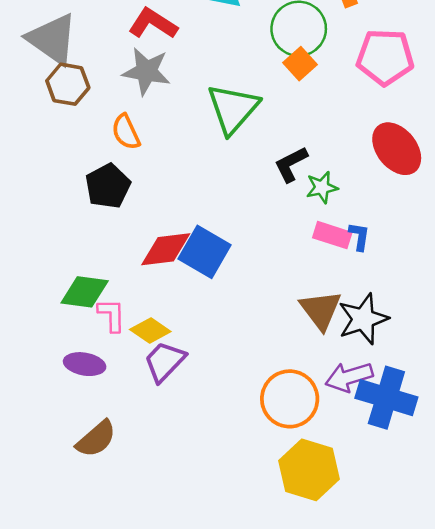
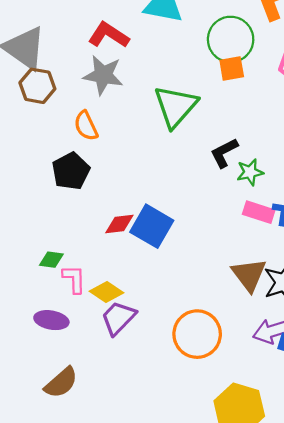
orange square: (300, 64) -> (232, 69), turned 32
red diamond: (166, 249) -> (119, 224), size x0.7
green diamond: (85, 292) -> (51, 260), size x0.6
orange circle: (290, 399) -> (197, 334), moved

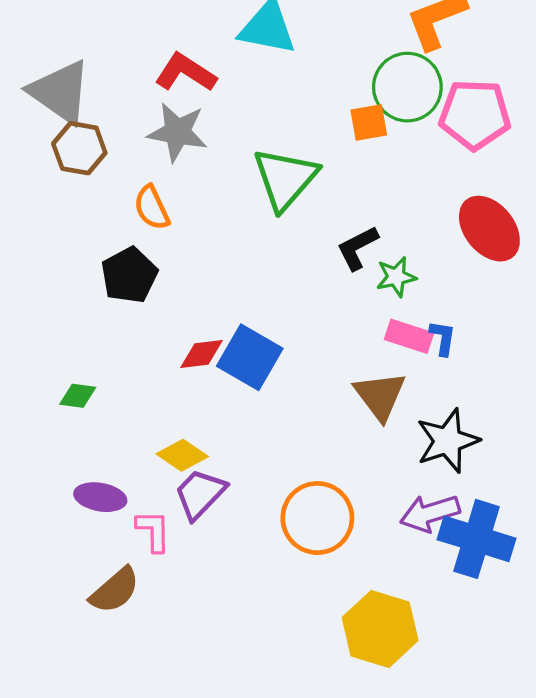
green circle: (231, 39) -> (407, 87), moved
green diamond: (51, 260) -> (78, 396), moved
brown triangle: (249, 275) -> (380, 396), moved
pink L-shape: (74, 279) -> (153, 531), moved

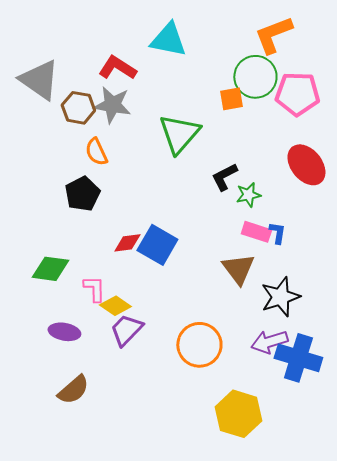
brown hexagon: (79, 148) -> (78, 108), moved
green diamond: (78, 396) -> (50, 269), size x1.6
pink L-shape: (153, 531) -> (94, 289), moved

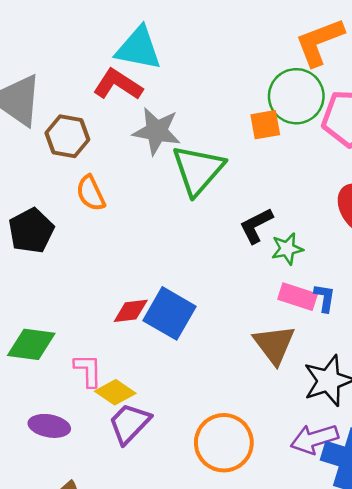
cyan triangle: (168, 40) -> (138, 48), moved
gray star: (112, 105) -> (157, 131), moved
black pentagon: (82, 194) -> (31, 231), moved

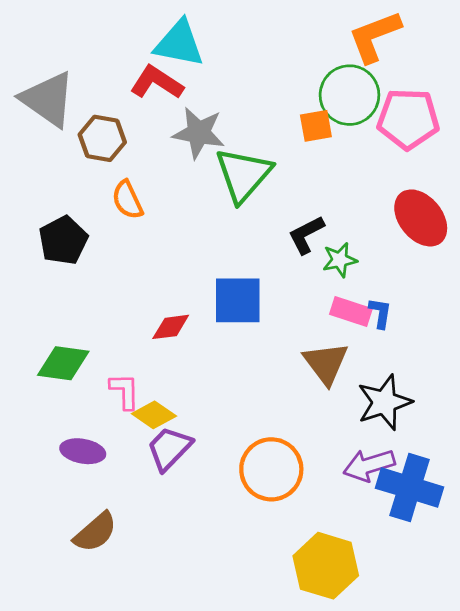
blue square: (170, 313) -> (238, 300), moved, turned -30

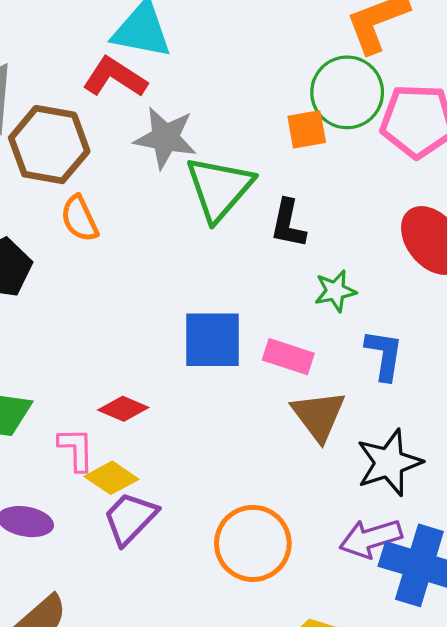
brown hexagon: (102, 138) -> (49, 145), size x1.4
black L-shape: (306, 235) -> (288, 224), moved, turned -51
pink rectangle: (351, 312) -> (288, 357), moved
blue L-shape: (380, 313) -> (384, 355), size x1.4
red diamond: (171, 327) -> (123, 409), moved, turned 30

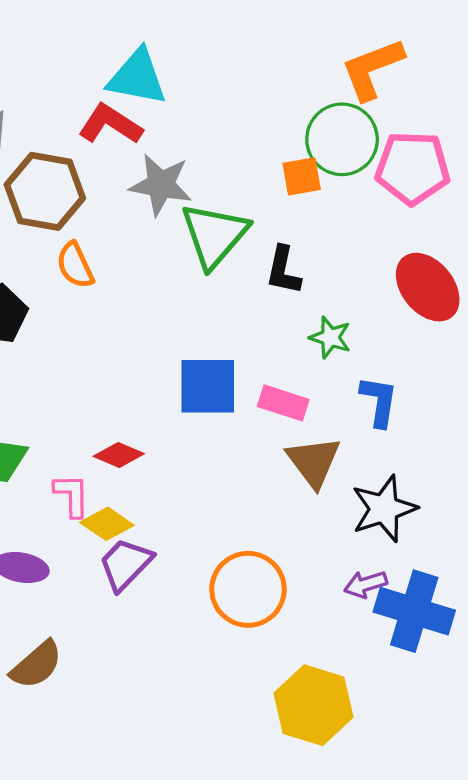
green star: (335, 291) -> (330, 337), turned 30
purple arrow: (371, 538) -> (366, 584), size x0.7

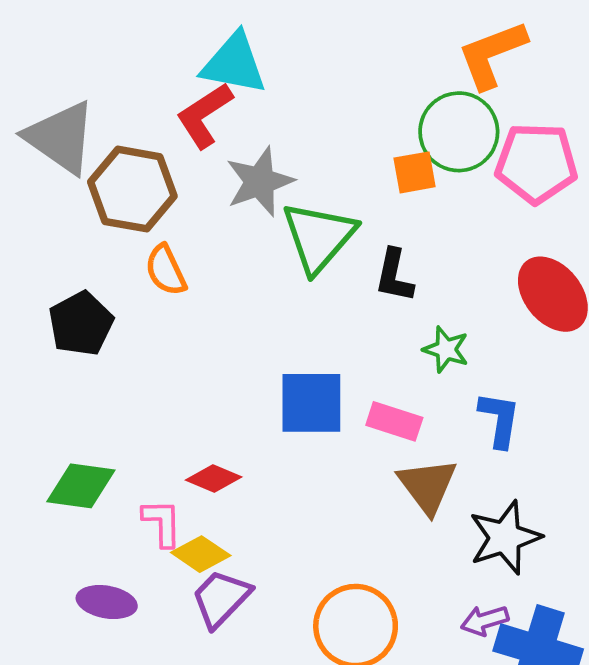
red L-shape: (110, 124) -> (204, 115), turned -66
gray star: (161, 185) -> (260, 182), turned -30

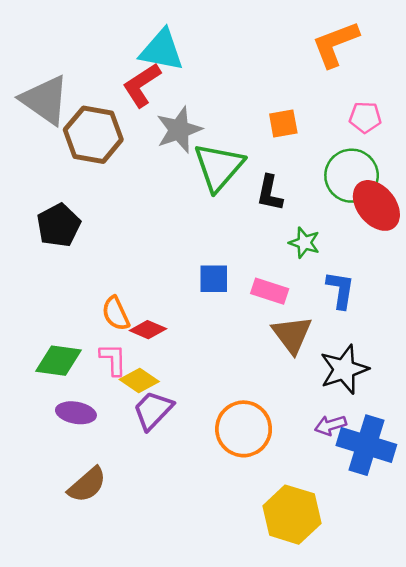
green circle: (459, 132) -> (352, 176), moved
pink pentagon: (536, 163) -> (365, 117), size x0.6
orange semicircle: (166, 270) -> (116, 313), moved
blue square: (311, 403) -> (214, 279), size x0.7
green diamond: (81, 486) -> (59, 361), moved

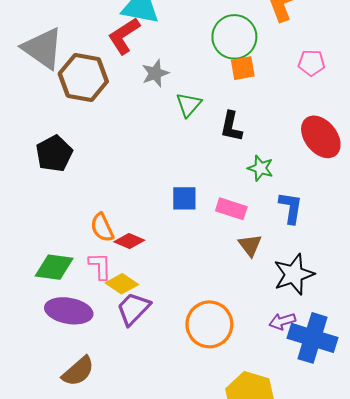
gray star: (179, 130) -> (155, 73), size x0.7
green triangle: (219, 167) -> (189, 105), size x0.6
green circle: (352, 176) -> (234, 37), moved
brown triangle: (292, 335) -> (250, 245), size x0.7
purple ellipse: (76, 413) -> (69, 311), size x1.4

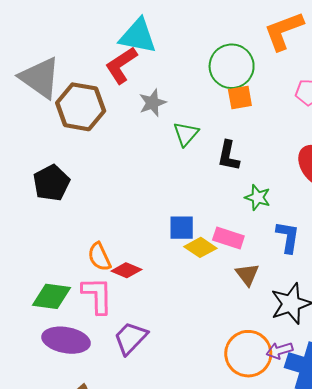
pink L-shape: (100, 266) -> (97, 295), size x1.4
yellow diamond: (122, 284) -> (200, 247), moved
orange circle: (209, 324) -> (248, 354), moved

